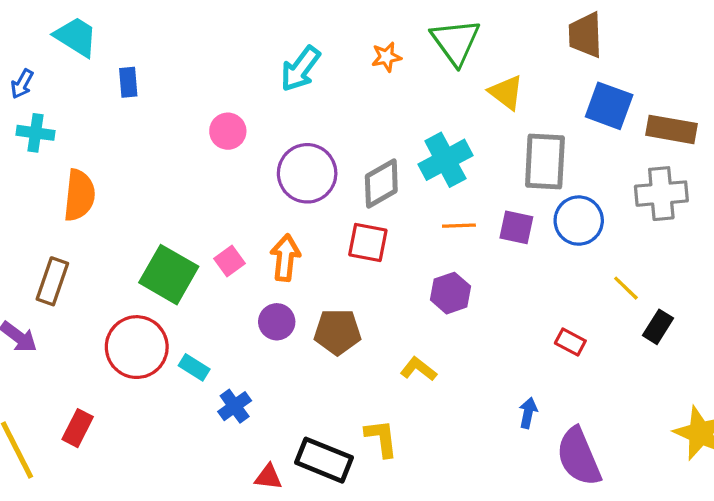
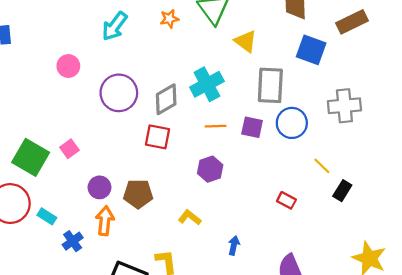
brown rectangle: (671, 129) -> (352, 22), moved, turned -36
orange arrow: (285, 258) -> (105, 221), moved
blue arrow: (528, 413) -> (234, 245), moved

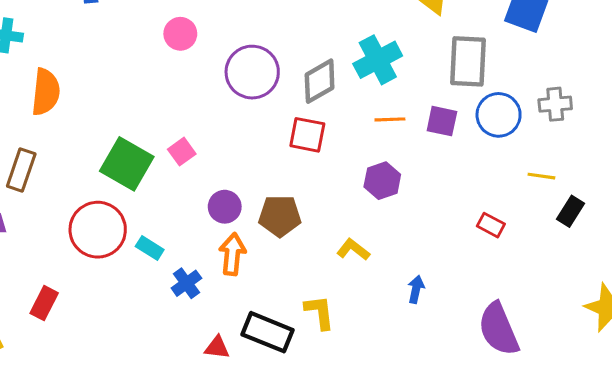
gray cross: (344, 106) -> (555, 104), moved, size x0.7
yellow line: (322, 166) -> (541, 176), turned -36

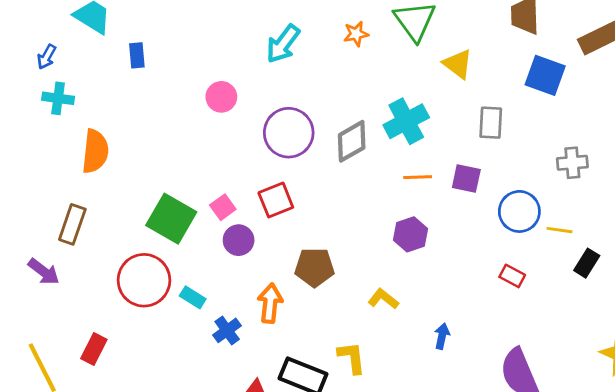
gray rectangle: (468, 61) -> (491, 123), size x0.7
blue circle: (499, 115) -> (519, 211), moved
red square: (307, 135) -> (276, 200), moved, turned -33
purple circle: (225, 207) -> (239, 240), moved

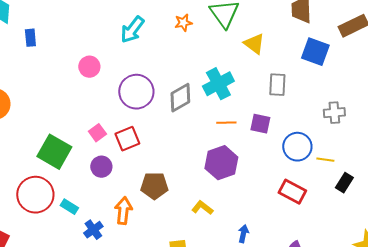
pink square: (223, 207) -> (97, 133), moved
purple hexagon: (410, 234) -> (221, 163), size x1.4
red rectangle: (512, 276) -> (292, 192), size x1.5

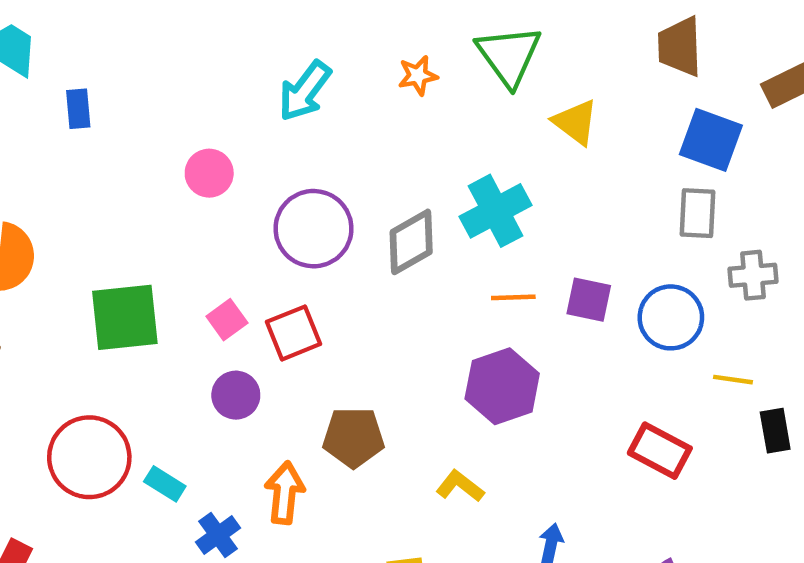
gray rectangle: (277, 85) -> (698, 213), moved
blue circle: (297, 147) -> (671, 317), moved
green square: (54, 152) -> (125, 317), moved, turned -36
black rectangle: (344, 183) -> (775, 431), turned -42

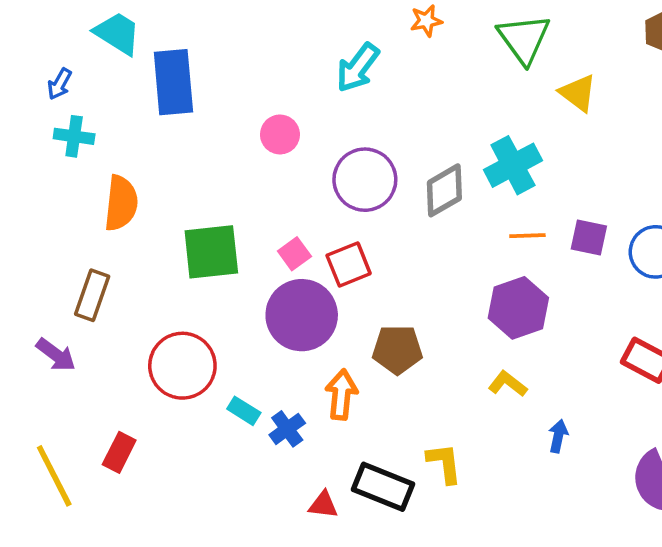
orange star: (418, 75) -> (426, 21), moved
blue rectangle: (78, 109) -> (173, 82), size x2.0
purple circle: (236, 395) -> (302, 315), size x1.8
cyan rectangle: (165, 484) -> (244, 411), moved
yellow L-shape: (460, 486) -> (508, 384), moved

